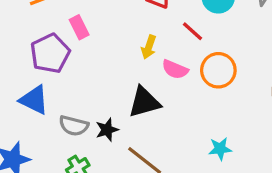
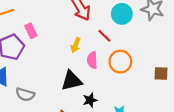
pink semicircle: (175, 69) -> (92, 60), turned 63
black star: (107, 130) -> (90, 100), moved

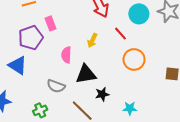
pink semicircle: (92, 60) -> (66, 55), moved
gray semicircle: (25, 94) -> (56, 86), moved

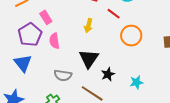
pink semicircle: (66, 55) -> (54, 41), moved
blue triangle: (18, 65) -> (23, 63), turned 30
black triangle: (86, 74) -> (89, 59), turned -35

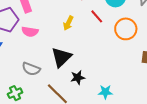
orange circle: (131, 36) -> (126, 29), moved
pink semicircle: (54, 41) -> (30, 32), turned -84

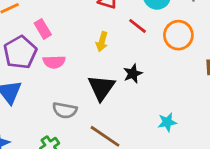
black star: (78, 77) -> (133, 74), moved

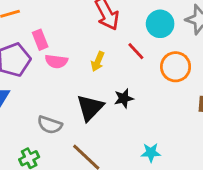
pink semicircle: (54, 62) -> (56, 61), moved

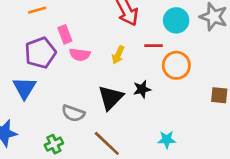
red line: (136, 51) -> (153, 46), turned -48
orange circle: (176, 67) -> (176, 65), moved

